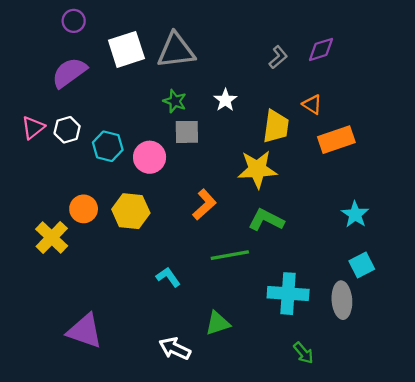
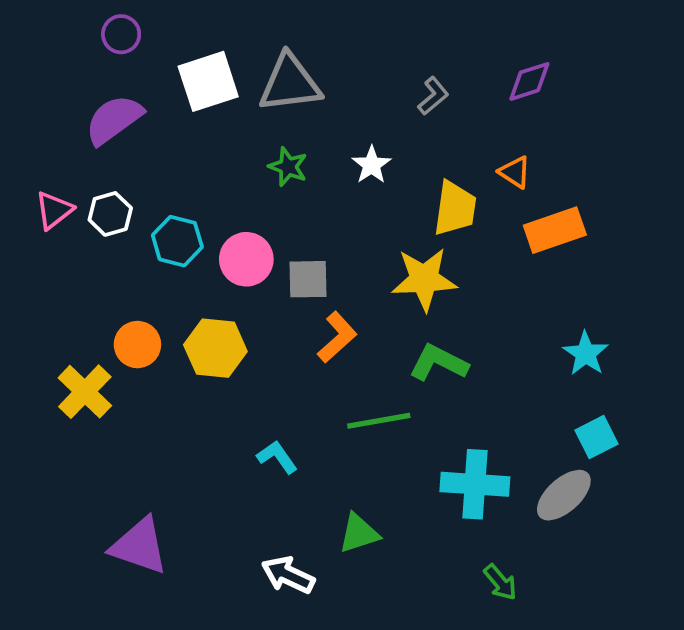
gray L-shape: (278, 57) -> (433, 96), moved
gray square: (187, 132) -> (308, 279), moved
gray ellipse: (342, 300) -> (564, 495), turned 52

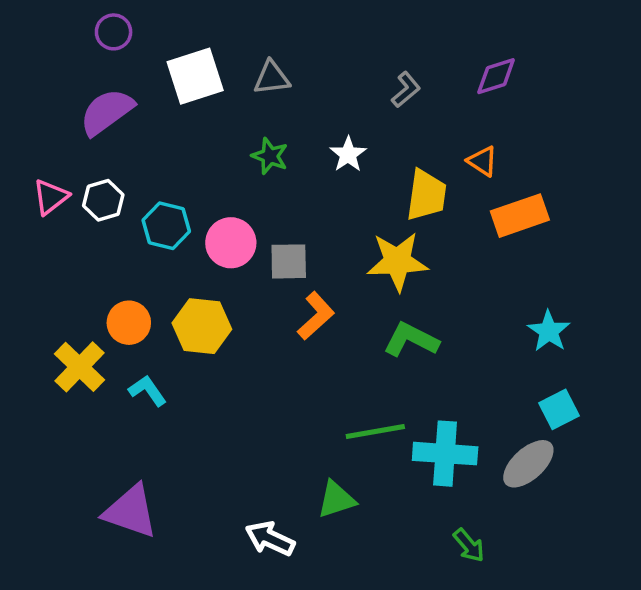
gray triangle: (290, 83) -> (272, 78), size x0.6
green line: (379, 421) -> (375, 431), moved
cyan L-shape: (277, 457) -> (148, 391), moved

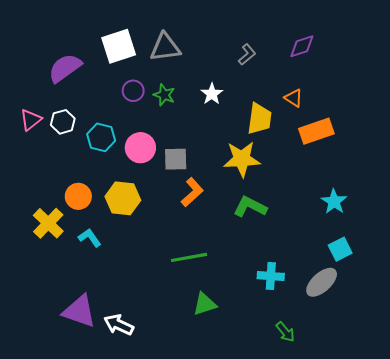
purple circle: (114, 32) -> (133, 91), moved
gray triangle: (272, 78) -> (165, 47), size x1.4
green line: (375, 431) -> (189, 257), moved
cyan cross: (445, 454) -> (271, 276), size x0.7
white arrow: (270, 539) -> (119, 325), moved

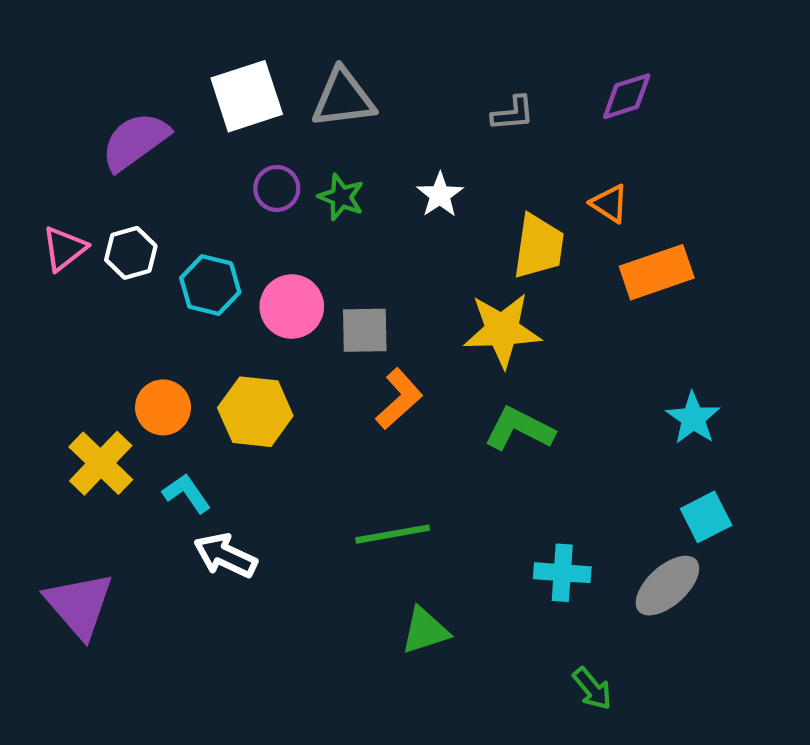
gray L-shape: (247, 55) -> (513, 113), turned 35
purple triangle: (79, 311) -> (79, 605), moved, turned 30
white arrow: (119, 325) -> (225, 556), moved

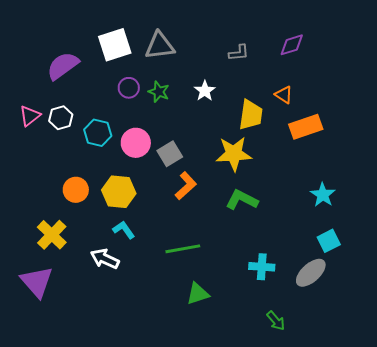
gray square: (365, 330) -> (170, 154), turned -30
yellow cross: (101, 463) -> (52, 235), moved
cyan L-shape: (187, 493) -> (124, 230), moved

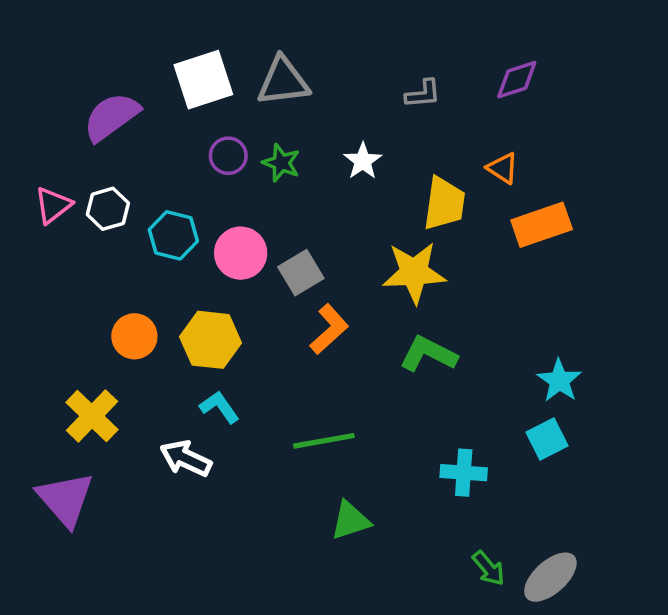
cyan star: (323, 195) -> (559, 381), moved
cyan square: (329, 241) -> (547, 439), moved
gray ellipse: (311, 273) -> (550, 577), moved

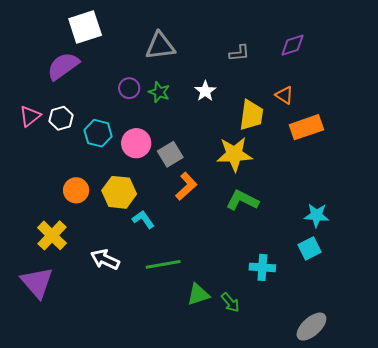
white square: (203, 80) -> (85, 27), moved
cyan star: (559, 381) -> (316, 215), turned -30
cyan L-shape: (219, 407) -> (143, 219), moved
green line: (324, 441) -> (163, 264), moved
green arrow: (488, 568) -> (230, 303), moved

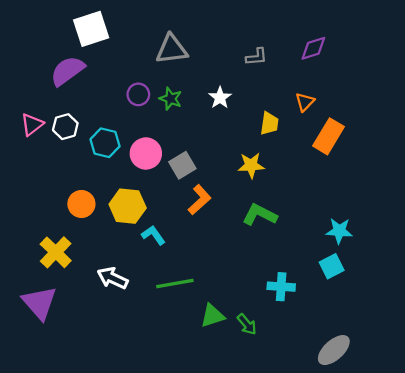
orange triangle: (284, 95) -> (305, 102), turned 42
yellow trapezoid: (251, 115) -> (269, 123), size x0.7
orange rectangle: (306, 127) -> (328, 136), turned -40
yellow star: (234, 154) -> (251, 165), size x0.7

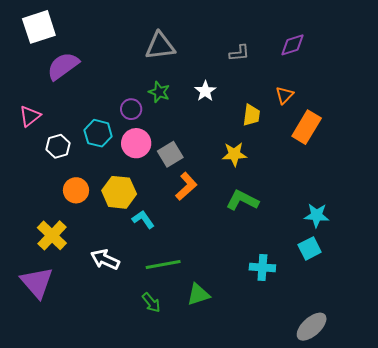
white square: (91, 29) -> (39, 27), moved
purple circle: (138, 94) -> (131, 109), moved
white hexagon: (65, 127) -> (58, 146), moved
green arrow: (247, 324) -> (151, 303), moved

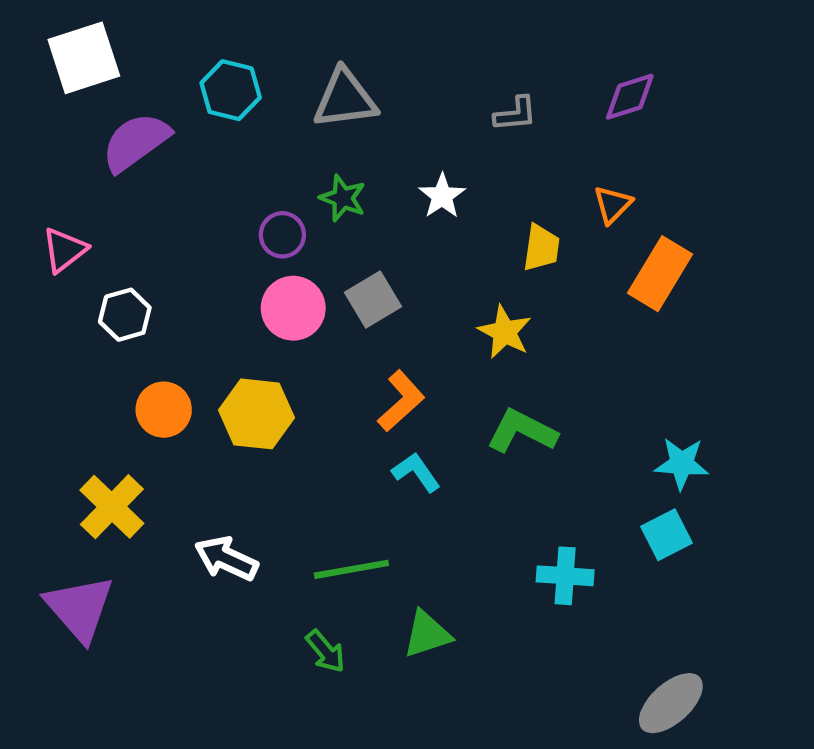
cyan hexagon: (98, 133) -> (231, 90), moved
gray square: (170, 154) -> (373, 300), moved
yellow star: (234, 154) -> (505, 332), turned 30
cyan L-shape: (143, 219) -> (416, 472), moved

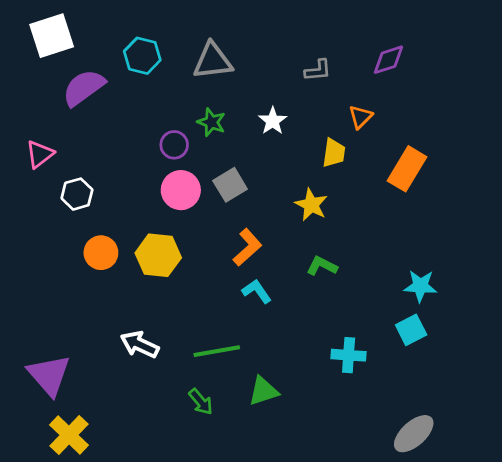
orange triangle: (613, 205) -> (360, 117), moved
green L-shape: (522, 431) -> (322, 266), size x0.7
yellow cross: (112, 507) -> (69, 435), moved

